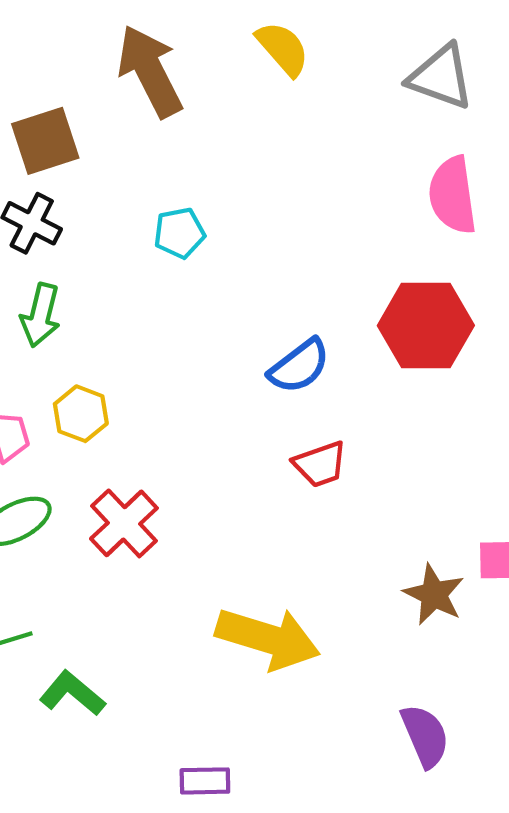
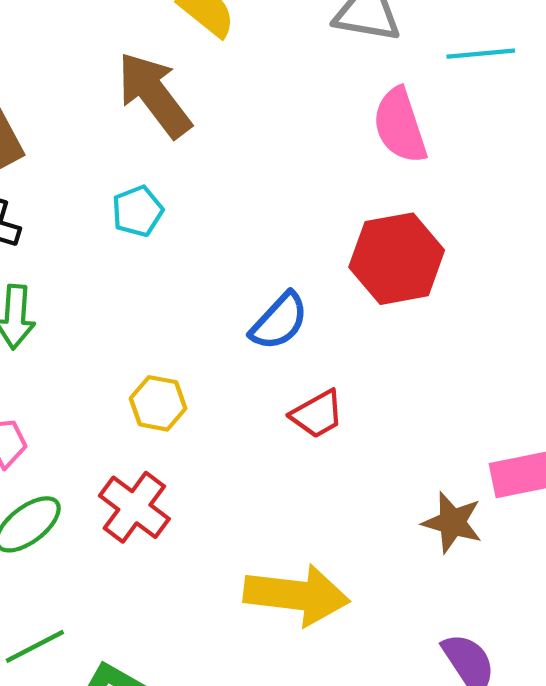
brown arrow: (150, 71) -> (154, 95), moved
yellow hexagon: (81, 414) -> (158, 403), moved

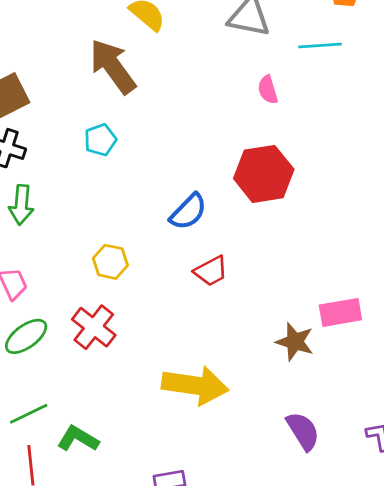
pink semicircle: (400, 126) -> (268, 90), size x0.6

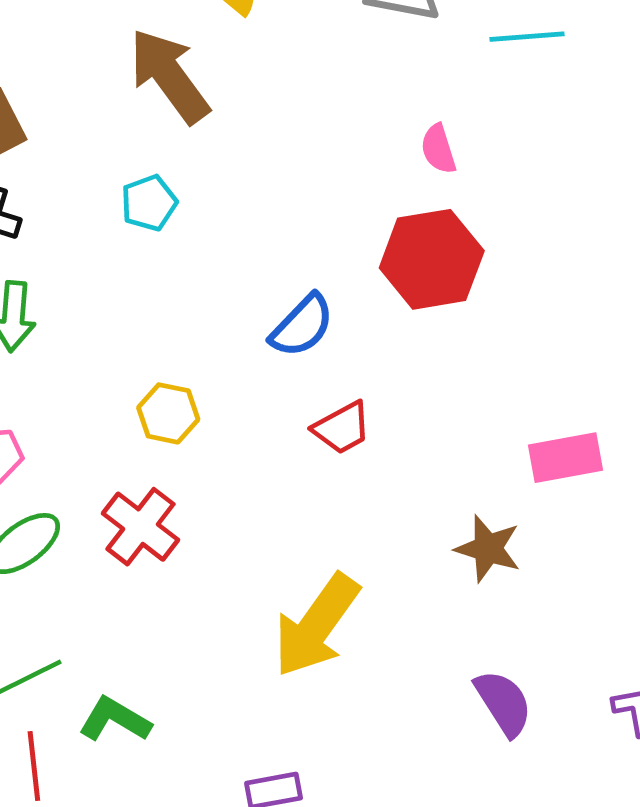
pink semicircle: (268, 90) -> (438, 149), moved
pink rectangle: (340, 312) -> (565, 458), moved
yellow arrow: (195, 385) -> (316, 625), turned 118

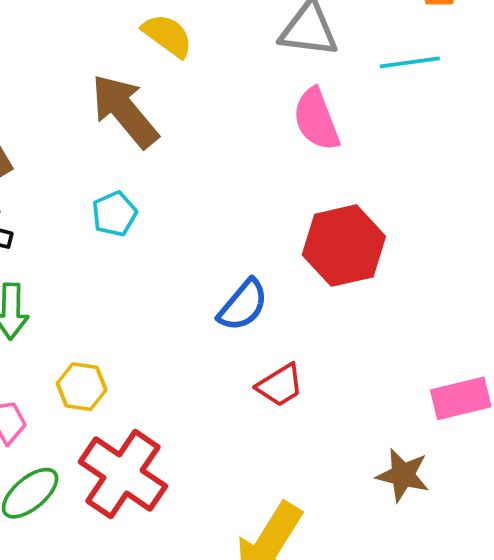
pink semicircle: (438, 149) -> (316, 119), moved, size x1.6
yellow hexagon: (168, 413) -> (82, 387), moved
red cross: (141, 527) -> (123, 474), size x1.4

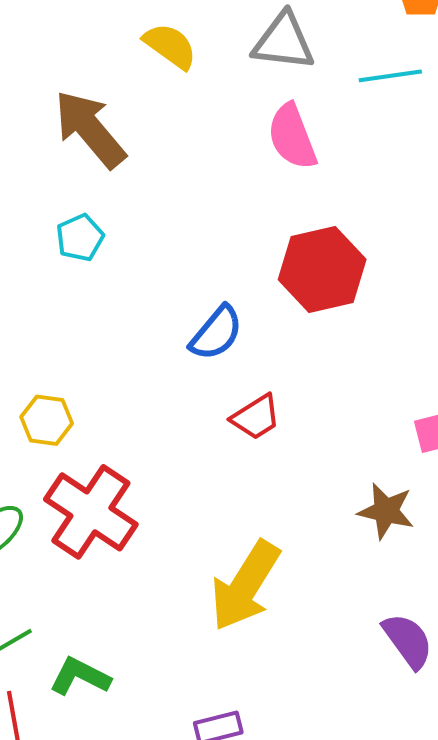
yellow semicircle: (167, 35) -> (170, 46), moved

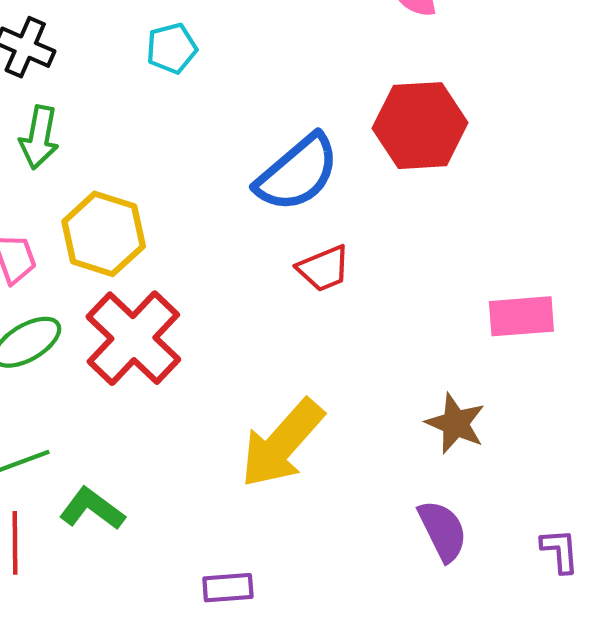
blue semicircle: (216, 333) -> (297, 173), size x1.4
yellow hexagon: (47, 420) -> (104, 234), size x1.5
brown star: (386, 511) -> (455, 423), moved

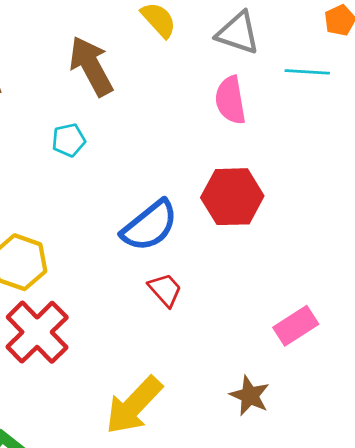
red trapezoid: (324, 269) -> (165, 290), turned -111
pink rectangle: (521, 316) -> (296, 326), turned -30

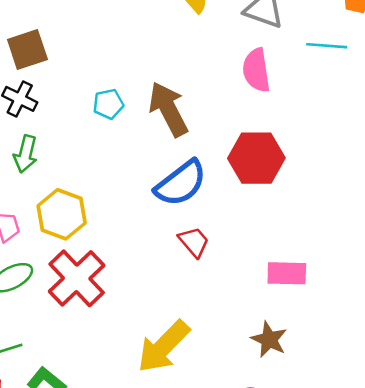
brown arrow: (91, 66) -> (168, 109), moved
pink rectangle: (296, 326) -> (287, 273), moved, turned 33

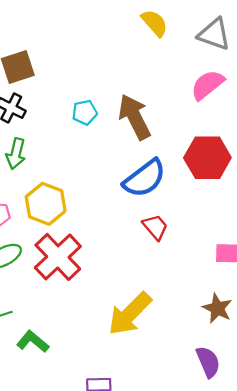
pink semicircle: (256, 70) -> (207, 85), turned 60

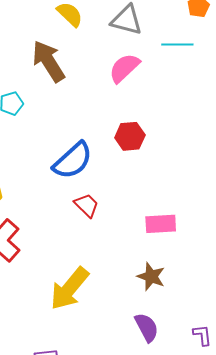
brown arrow: (135, 117) -> (49, 61), moved
red hexagon: (207, 158) -> (130, 136), size x0.7

